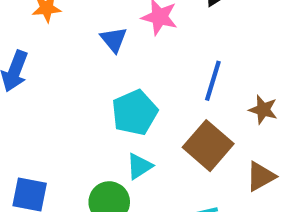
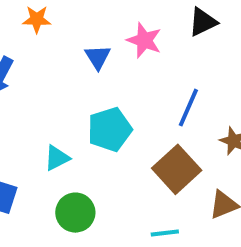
cyan triangle: (139, 166) -> (57, 158), moved

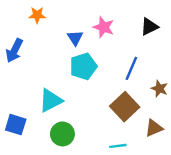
black triangle: (203, 22) -> (149, 27), moved
cyan pentagon: (110, 129) -> (83, 66), moved
cyan triangle: (57, 158) -> (51, 100), size x1.5

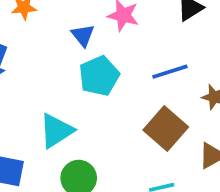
blue line: (131, 68) -> (170, 72), turned 55

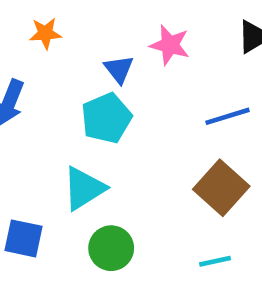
cyan pentagon: (99, 76) -> (106, 118), moved

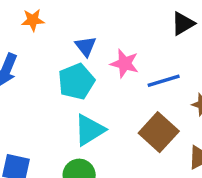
pink star: (170, 45) -> (125, 64), moved
cyan triangle: (84, 188) -> (89, 130), moved

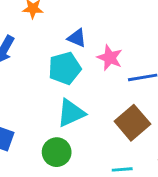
blue triangle: (86, 46) -> (77, 38), turned -36

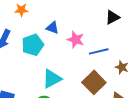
cyan pentagon: (65, 68) -> (33, 45), moved

